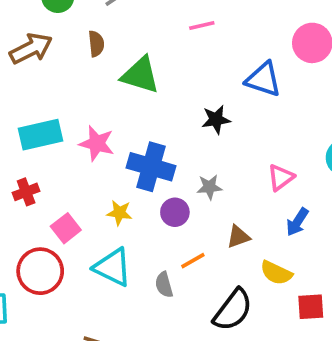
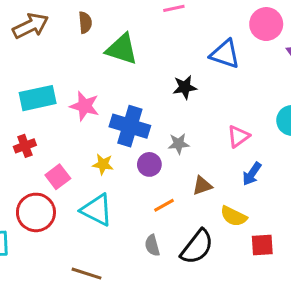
gray semicircle: (164, 285) -> (152, 245), moved

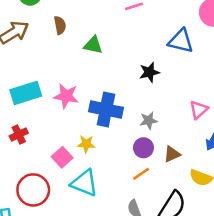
green triangle: (122, 49) -> (93, 45), size x0.7
purple circle: (149, 164) -> (143, 148), moved
pink square: (58, 177) -> (62, 157), moved

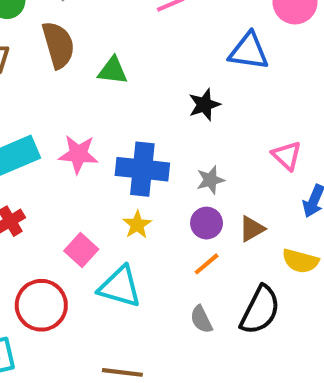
brown semicircle: (60, 25) -> (58, 45), size x1.6
pink triangle: (199, 110) -> (287, 156), turned -30
yellow star: (86, 144) -> (137, 225), moved, turned -30

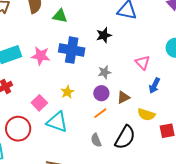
blue cross: (142, 169) -> (72, 50), moved

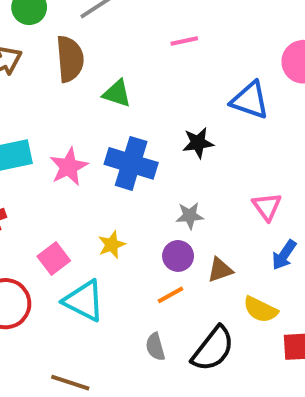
pink star: (41, 56) -> (69, 167), turned 30

